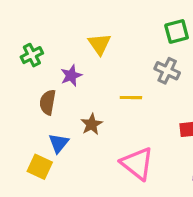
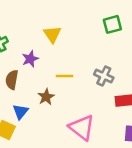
gray cross: (167, 71) -> (104, 76), moved
yellow line: (131, 98) -> (65, 76), moved

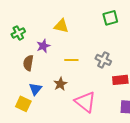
yellow triangle: (52, 34) -> (61, 26), turned -42
brown star: (46, 97) -> (60, 84), moved

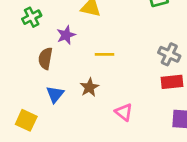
gray cross: (103, 60) -> (169, 54), moved
pink triangle: (85, 102) -> (124, 112), size x0.6
yellow square: (23, 104) -> (26, 120), moved

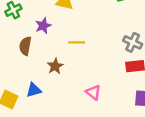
brown star: (89, 87) -> (55, 66), moved
blue triangle: (55, 94) -> (34, 90), moved, turned 35

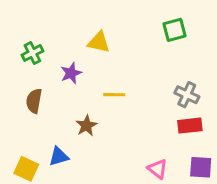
brown semicircle: (25, 46) -> (34, 101), moved
pink triangle: (93, 92) -> (157, 169), moved

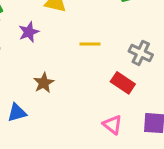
yellow line: (114, 95) -> (90, 44), moved
red rectangle: (190, 126) -> (123, 83), moved, turned 40

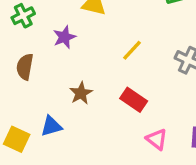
yellow line: (90, 44) -> (132, 50), turned -48
red rectangle: (123, 83) -> (134, 100), moved

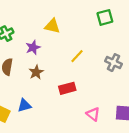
brown star: (81, 93) -> (36, 72), moved
red rectangle: (134, 100) -> (67, 88), moved, turned -49

